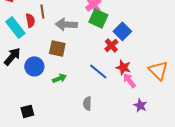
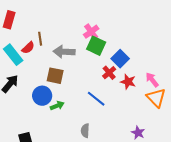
red semicircle: (30, 20) -> (28, 48), turned 56
blue circle: (34, 66) -> (42, 96), moved
red star: (123, 67) -> (128, 82), moved
pink arrow: (129, 80) -> (152, 80), moved

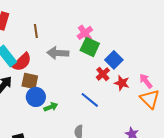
brown line: (40, 39) -> (36, 31), moved
red semicircle: (28, 48) -> (22, 62), moved, size x1.5
brown square: (55, 76) -> (30, 81), moved

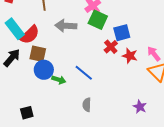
blue square: (114, 60) -> (122, 33), turned 30
blue line: (90, 100) -> (84, 73), moved
green arrow: (51, 107) -> (59, 80), turned 40

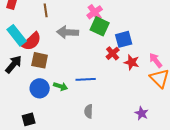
blue circle: (44, 70) -> (40, 88), moved
blue line: (84, 73) -> (86, 79), turned -42

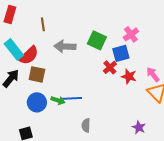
pink cross: (95, 12) -> (131, 34), moved
blue line: (86, 79) -> (72, 98), moved

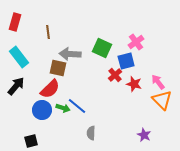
red semicircle: (29, 55) -> (50, 89), moved
brown square: (37, 74) -> (58, 68), moved
blue line: (72, 98) -> (77, 106), turned 42

